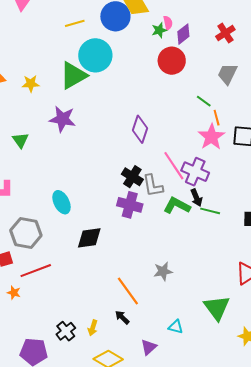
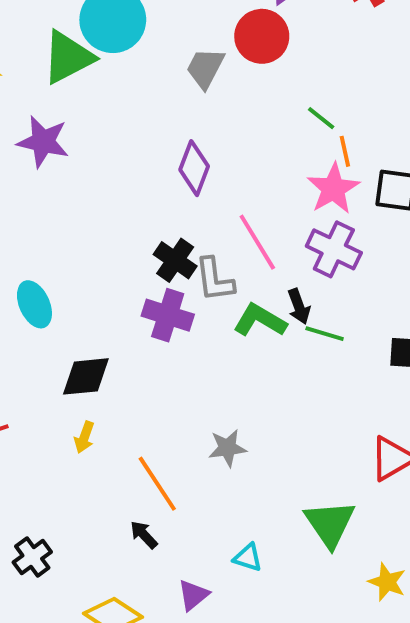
gray trapezoid: (227, 74) -> (205, 68), moved
purple cross: (195, 172) -> (334, 249), moved
yellow arrow: (93, 328) -> (84, 437), moved

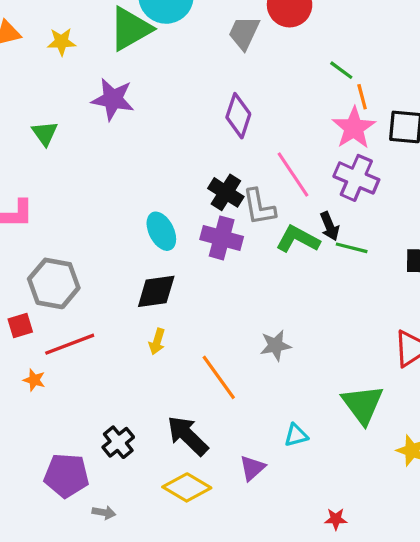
cyan ellipse: (34, 304) -> (161, 231), moved
black arrow: (144, 535) -> (188, 436), moved, size x1.8
cyan triangle: (248, 557) -> (296, 435), turned -30

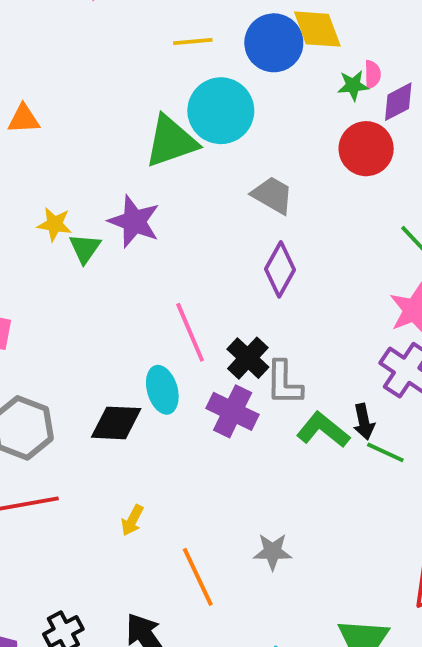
gray trapezoid: (244, 33) -> (272, 195), moved, turned 84
yellow star: (61, 42) -> (55, 224), moved
green triangle: (45, 133) -> (85, 248), moved
pink line: (293, 175) -> (190, 332), moved
black diamond: (156, 291) -> (116, 423), moved

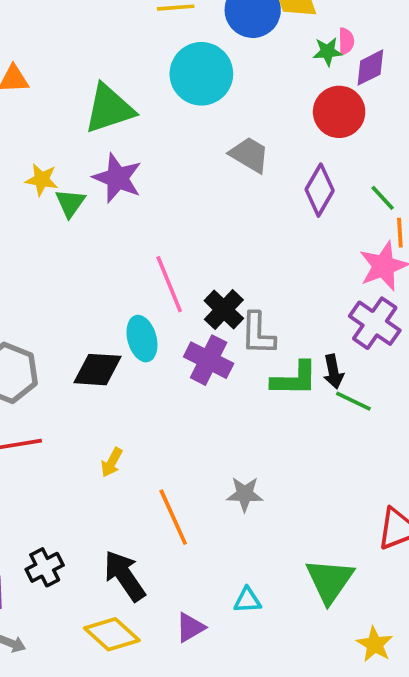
green triangle: (171, 141) -> (109, 109), moved
purple diamond: (280, 269) -> (320, 190), moved
green L-shape: (323, 430) -> (294, 379), turned 141

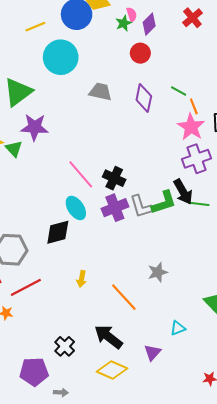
red circle: (339, 112) -> (140, 53), size x0.7
purple cross: (375, 323) -> (196, 159), turned -36
gray L-shape: (258, 334) -> (141, 206), moved
purple cross: (209, 360) -> (115, 208), turned -30
black arrow: (333, 372) -> (183, 192), size x1.4

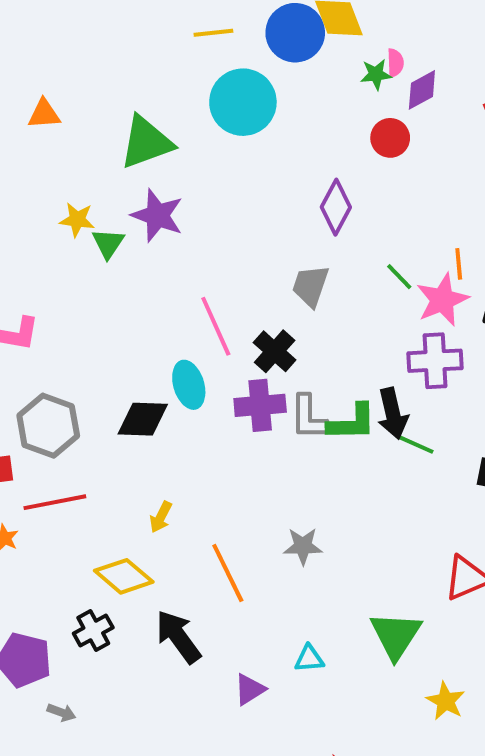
green line: (179, 91) -> (399, 277), moved
gray trapezoid: (100, 92) -> (310, 286), moved, turned -100
purple diamond: (144, 98) -> (336, 207), moved
yellow diamond: (112, 370) -> (124, 576), moved

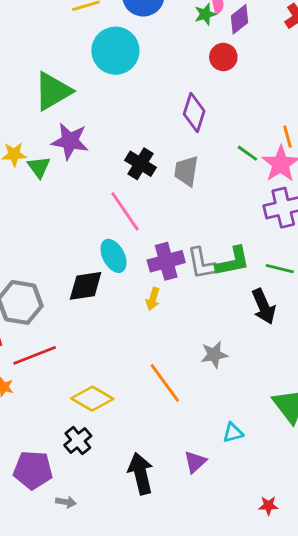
black cross: (275, 351) -> (141, 164), moved
black arrow: (393, 413) -> (264, 306), moved
yellow arrow: (161, 517) -> (153, 299), moved
black arrow: (178, 637) -> (141, 474), moved, turned 33

